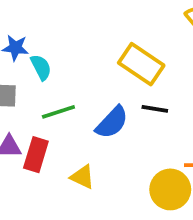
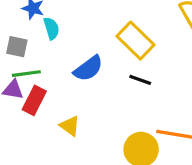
green line: (58, 112) -> (26, 74), moved
blue semicircle: (112, 122) -> (88, 69), moved

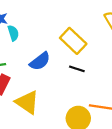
yellow triangle: (70, 126) -> (27, 102), size x1.6

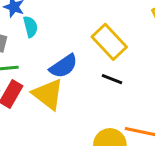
yellow triangle: (27, 102) -> (48, 94), moved

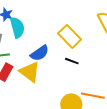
cyan semicircle: (30, 27) -> (17, 27), size x1.5

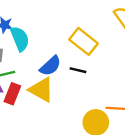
black line: (72, 61) -> (78, 70), moved

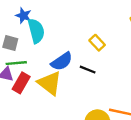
yellow rectangle: (83, 41) -> (97, 43), size x0.6

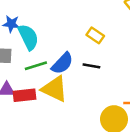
green line: (16, 63) -> (36, 66), moved
red rectangle: (21, 83) -> (25, 95), turned 66

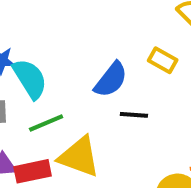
yellow rectangle: (95, 35) -> (163, 60), moved
blue semicircle: (62, 63) -> (111, 80), moved

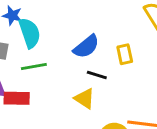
yellow rectangle: (163, 60) -> (125, 54), moved, turned 36
yellow triangle: (79, 157) -> (85, 98), moved, size x0.7

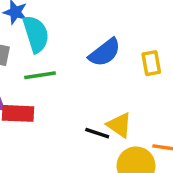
black line: (97, 75) -> (97, 133), moved
yellow triangle: (85, 98) -> (119, 125), moved

